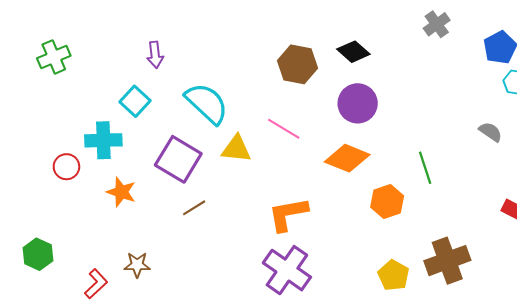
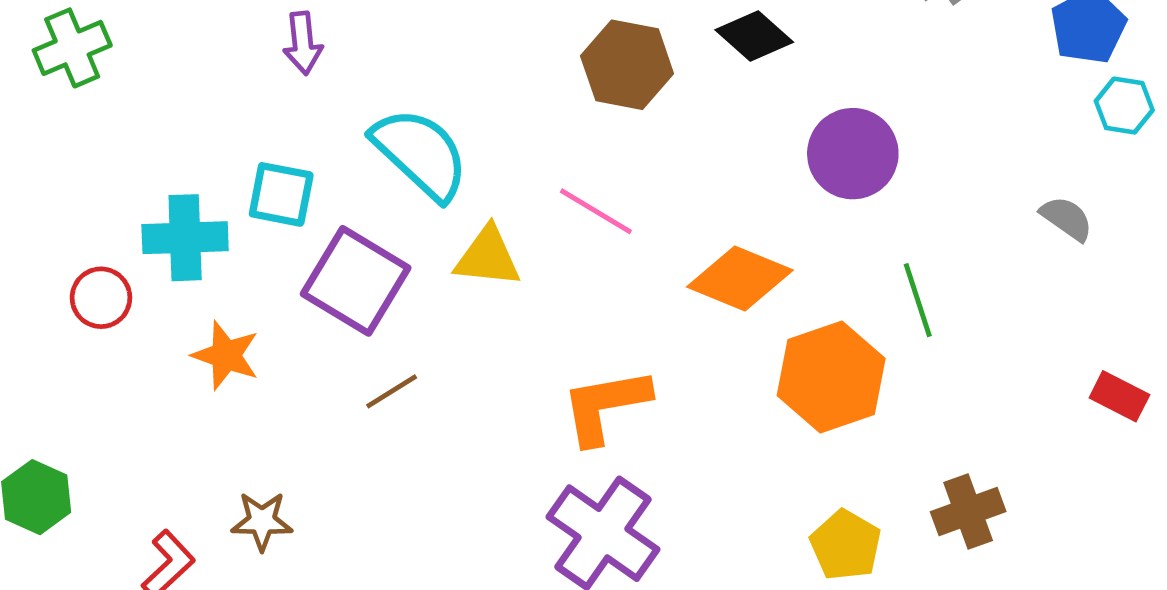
cyan square: (135, 101) -> (281, 194), moved, turned -32
purple circle: (358, 103) -> (853, 154), moved
orange hexagon: (387, 201) -> (831, 377), size x1.4
brown cross: (447, 261) -> (968, 512), size x0.7

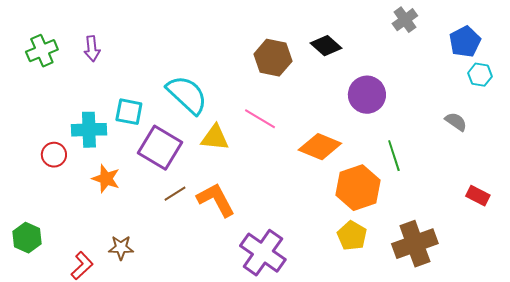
purple arrow: (303, 43) -> (92, 49), moved
orange L-shape: (605, 406) -> (216, 200), moved, turned 72
brown cross: (968, 512) -> (415, 244), size x1.5
yellow pentagon: (846, 545) -> (352, 236), moved

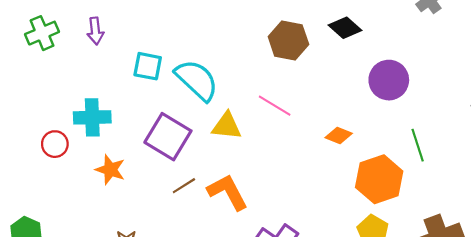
cyan square: (129, 112) -> (148, 66), moved
orange diamond: (320, 147) -> (339, 136), size x0.6

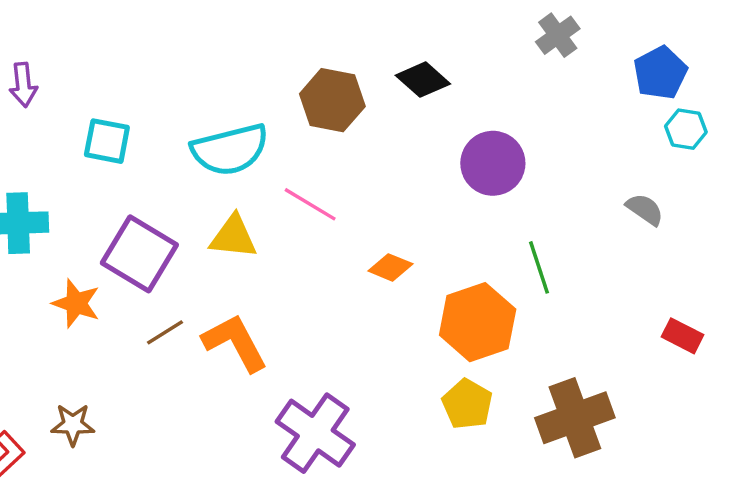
cyan semicircle: (197, 80) -> (230, 150), moved, turned 123
orange diamond: (339, 136) -> (390, 267), moved
orange star: (110, 170) -> (76, 303), moved

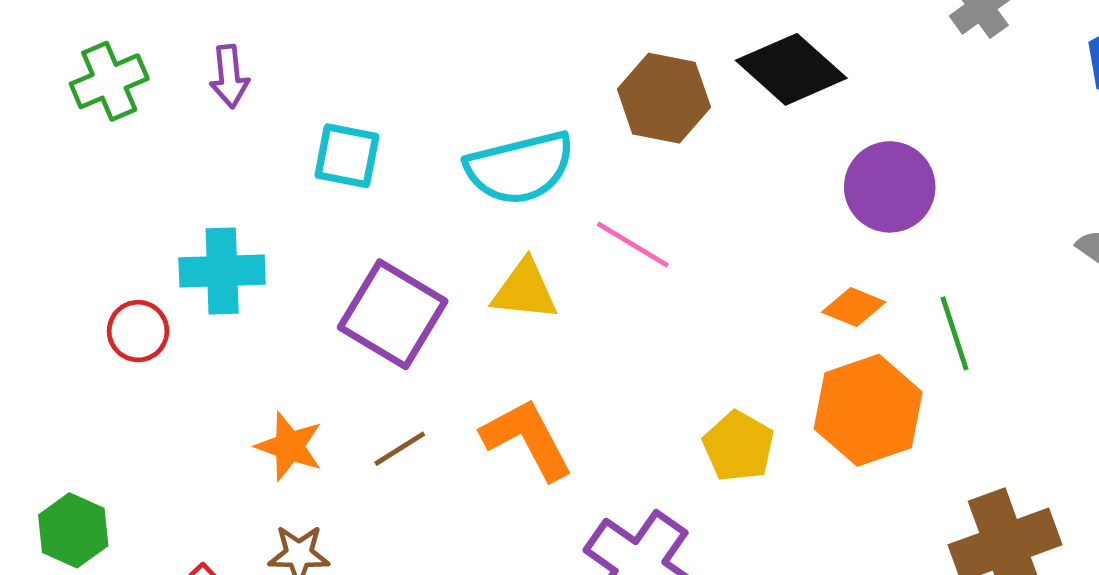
black diamond: (423, 80) -> (791, 69), size x1.4
orange diamond: (390, 267) -> (854, 307), moved
orange star: (76, 303) -> (289, 446), moved
brown line: (165, 332) -> (400, 449), moved
yellow pentagon: (467, 404) -> (738, 446), moved

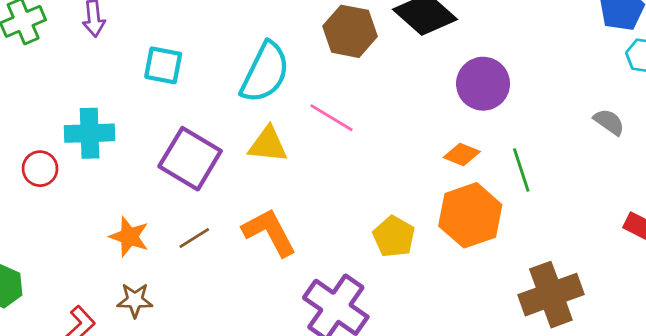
cyan semicircle: (520, 168) -> (265, 72), turned -50

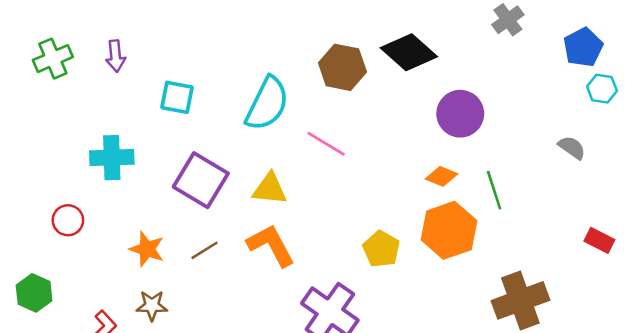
yellow triangle: (268, 145) -> (270, 189), moved
red circle: (40, 169) -> (68, 220), moved

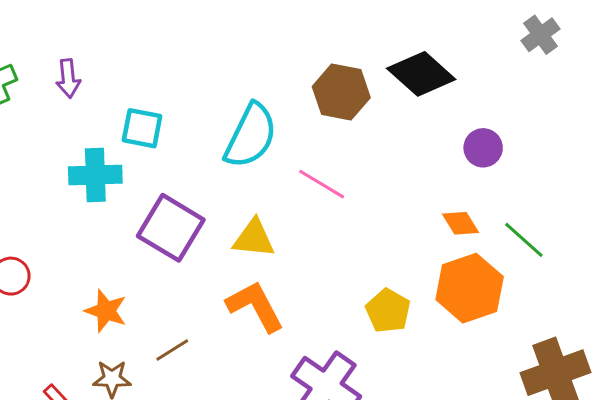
purple circle: (460, 114) -> (483, 148), size x0.7
cyan cross: (112, 158) -> (95, 175), moved
orange diamond: (441, 176) -> (460, 223), turned 36
green line: (494, 190) -> (524, 240), turned -30
brown line: (205, 250) -> (172, 350), moved

